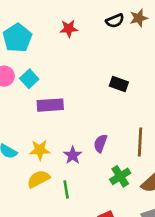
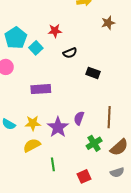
black semicircle: (115, 21) -> (70, 53), moved
cyan square: (29, 79) -> (36, 48), moved
purple star: (73, 155) -> (58, 127), size x1.5
green line: (66, 190) -> (53, 164), moved

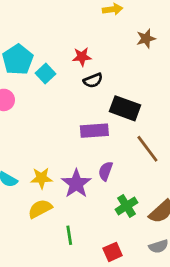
red star: (55, 31) -> (82, 57), moved
black rectangle: (93, 73) -> (125, 108), size x1.5
purple rectangle: (41, 89) -> (94, 131), moved
brown line: (109, 117) -> (147, 149), moved, turned -40

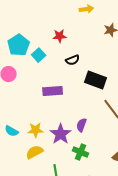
red star: (82, 57) -> (60, 36), moved
purple rectangle: (94, 131) -> (53, 91), moved
green cross: (126, 206) -> (81, 152), moved, turned -35

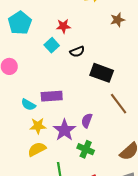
cyan pentagon: (19, 45) -> (20, 23), moved
cyan square: (39, 55) -> (52, 45), moved
purple rectangle: (53, 91) -> (52, 96), moved
cyan semicircle: (12, 131) -> (28, 105), moved

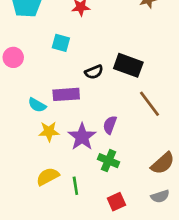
cyan square: (52, 45) -> (61, 43), moved, turned -32
black semicircle: (77, 52) -> (94, 72), moved
yellow semicircle: (37, 149) -> (48, 176), moved

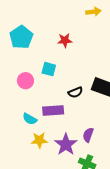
pink circle: (13, 57) -> (25, 81), moved

